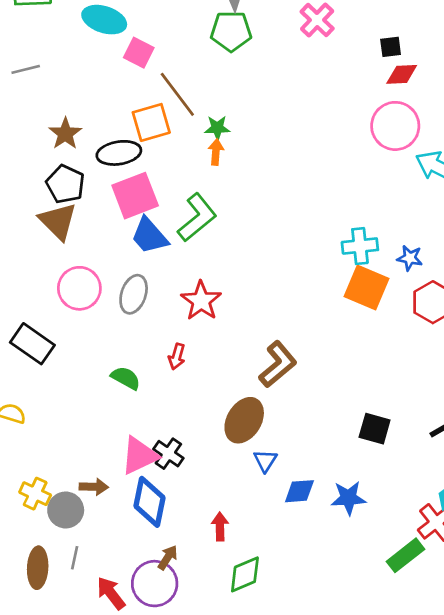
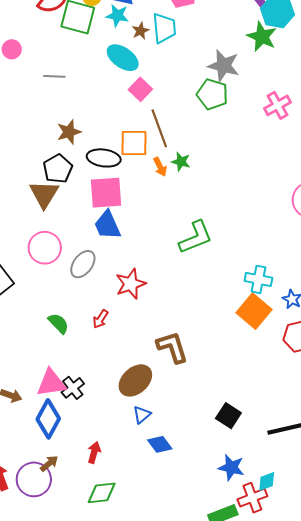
orange arrow: (216, 152) -> (160, 167), moved, turned 132
green L-shape: (197, 218) -> (196, 237), moved
brown L-shape: (278, 364) -> (172, 347), turned -84
blue diamond: (299, 491) -> (160, 444), turned 40
blue star: (348, 498) -> (231, 467), moved

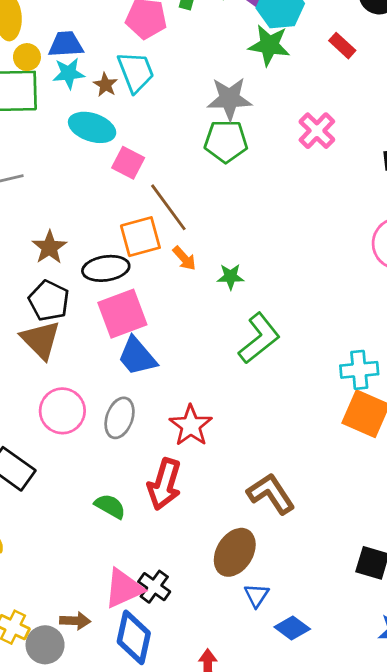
green star: (181, 162) -> (230, 277), moved
red arrow: (100, 319) -> (164, 484), size x1.8

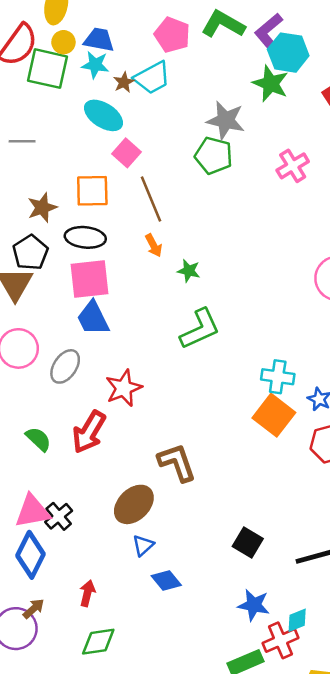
cyan trapezoid: (136, 72) -> (152, 78), turned 69
orange square: (140, 237) -> (92, 191), moved

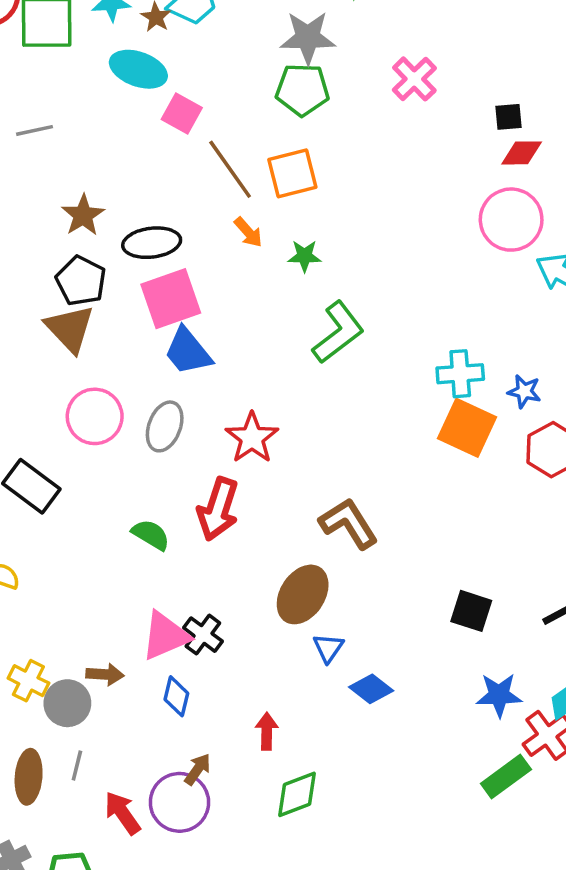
orange square: (92, 191) -> (292, 173), moved
blue diamond: (31, 555) -> (176, 696), size x0.6

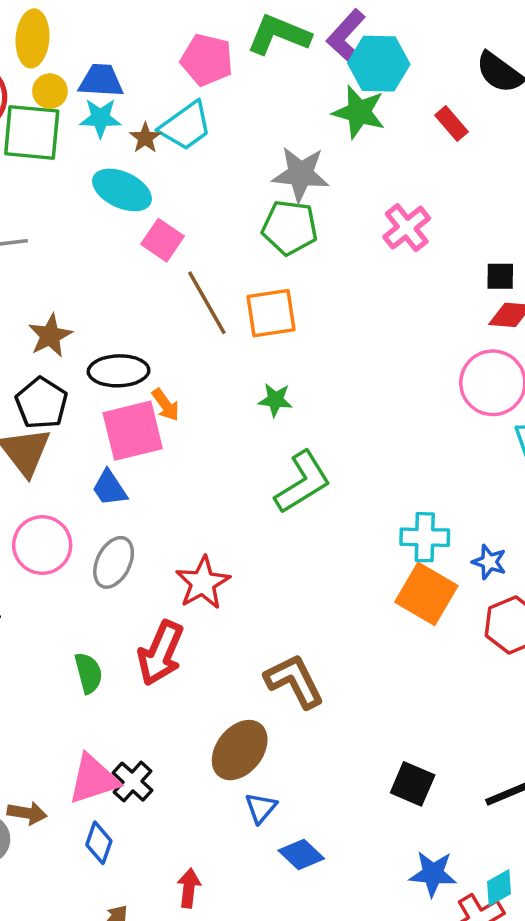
orange arrow: (248, 232) -> (166, 405), moved
blue trapezoid: (188, 351) -> (110, 488), moved, size x0.7
green semicircle: (151, 535) -> (89, 673), turned 39

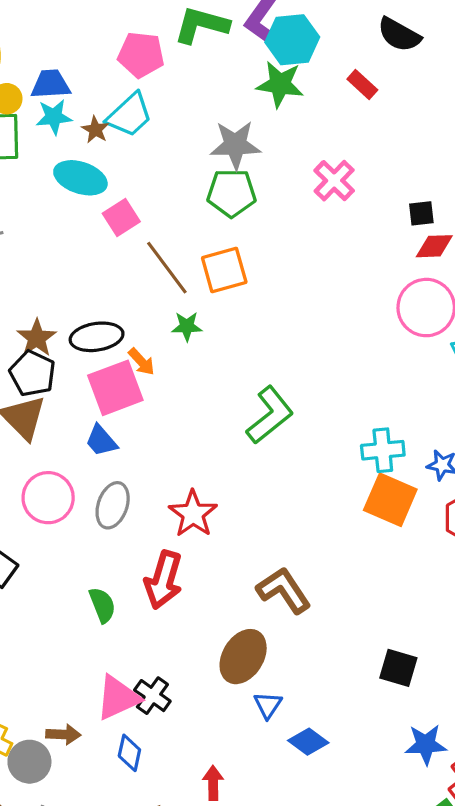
pink square: (162, 240) -> (121, 218), turned 30
brown star: (50, 336) -> (37, 338), moved
green star: (275, 400) -> (187, 326), moved

